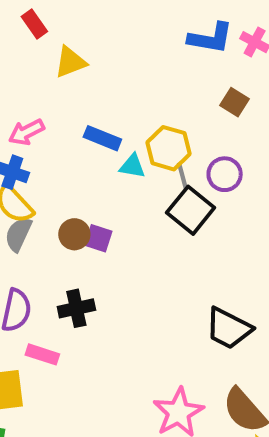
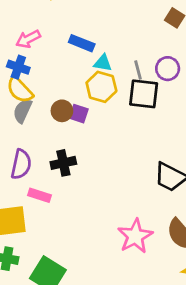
yellow hexagon: (168, 148) -> (101, 87), moved
black square: (191, 210) -> (144, 94), turned -32

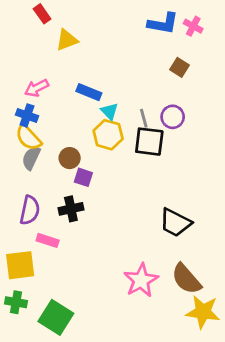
cyan triangle: (103, 63) -> (109, 111), turned 36
purple square: (79, 114) -> (83, 177), moved

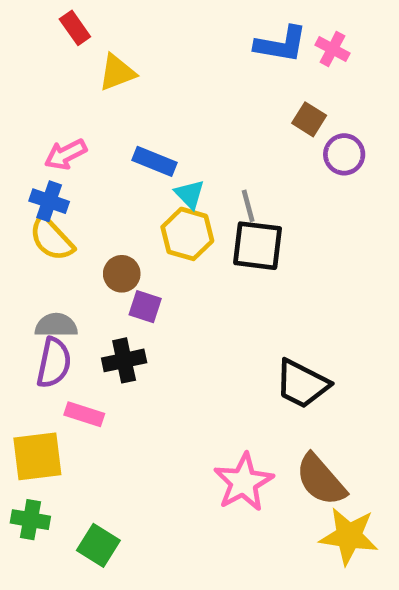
purple circle: (173, 117) -> (344, 154), moved
gray semicircle: (31, 158) -> (56, 325), moved, turned 65
green square: (56, 317) -> (98, 545), size x0.7

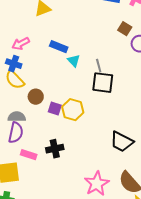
yellow hexagon: (187, 234) -> (73, 110), moved
brown circle: (122, 274) -> (36, 97), moved
black cross: (124, 360) -> (55, 149), moved

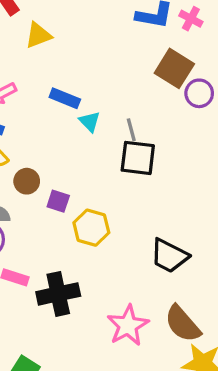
brown square: (125, 29) -> (174, 68), size x1.6
yellow hexagon: (73, 110) -> (91, 228), moved
black cross: (55, 149) -> (58, 294), moved, size x1.4

